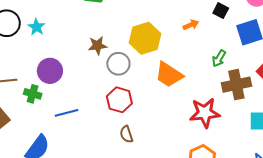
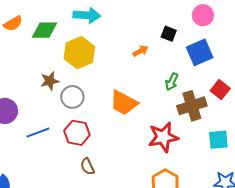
yellow hexagon: (145, 38) -> (79, 53), moved
blue line: (67, 113) -> (38, 133), moved

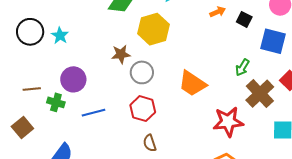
orange arrow: (140, 51) -> (218, 12), moved
blue square: (200, 52) -> (273, 41), turned 32
brown cross: (192, 106) -> (260, 94), turned -32
blue line: (38, 133) -> (93, 113), moved

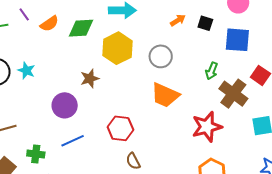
gray circle: (142, 72) -> (161, 56), moved
purple circle: (73, 79) -> (65, 105), moved
green cross: (56, 102) -> (36, 154), moved

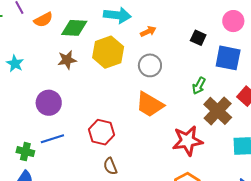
orange arrow: (178, 20) -> (148, 31), moved
brown star: (90, 78) -> (67, 60), moved
green cross: (36, 154) -> (25, 152), moved

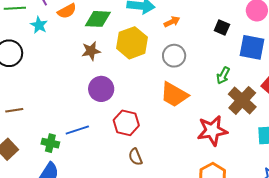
cyan star: (15, 63) -> (39, 25), moved
purple circle: (49, 103) -> (101, 89), moved

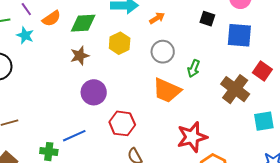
yellow hexagon: (132, 43) -> (120, 43), size x0.7
green arrow: (223, 76) -> (194, 68), moved
red star: (212, 131) -> (192, 137), moved

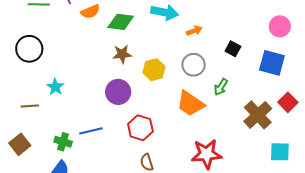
black square: (207, 19) -> (233, 49), moved
cyan star: (25, 35) -> (55, 87), moved
yellow hexagon: (120, 43) -> (154, 70), moved
brown star: (80, 56) -> (122, 54), moved

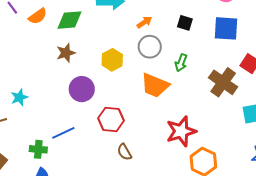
orange arrow: (194, 31) -> (144, 22), moved
brown star: (122, 54) -> (66, 53), moved
cyan star: (55, 87) -> (19, 97), turned 30

